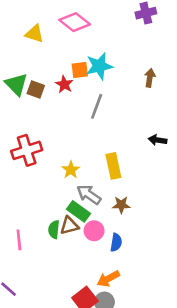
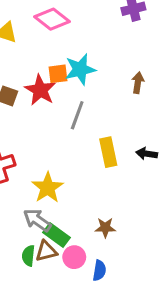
red star: (64, 84) -> (40, 90), size x1.5
yellow rectangle: (113, 166) -> (108, 152), moved
yellow star: (71, 170) -> (48, 188), size x1.5
gray arrow: (89, 194) -> (37, 220), moved

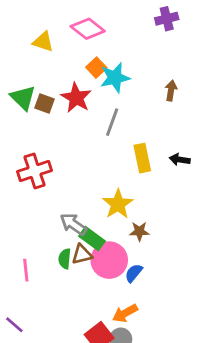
orange square: (58, 74) -> (96, 68), moved, turned -36
yellow star: (48, 188) -> (118, 204), moved
pink circle: (74, 257) -> (109, 260), size x1.6
blue semicircle: (99, 270) -> (134, 273), turned -150

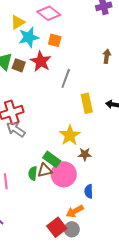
yellow triangle: (43, 42) -> (18, 22), turned -49
orange square: (96, 68) -> (55, 40), turned -32
cyan star: (115, 78) -> (29, 37), moved
gray arrow: (73, 224) -> (16, 129), moved
blue semicircle: (134, 273) -> (89, 191), moved, turned -40

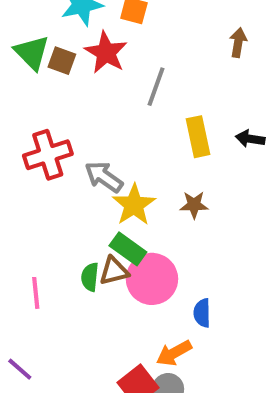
gray arrow: (16, 129) -> (104, 177), moved
yellow star: (70, 135) -> (134, 205), moved
brown star: (85, 154) -> (194, 205), moved

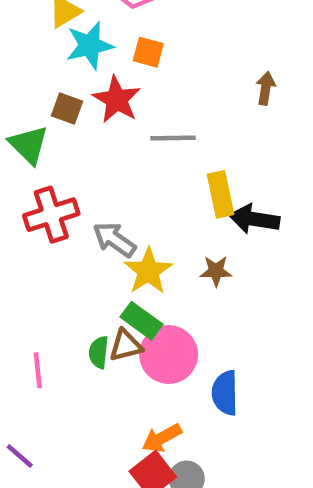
green triangle: (32, 53) -> (29, 145), moved
gray line: (156, 87) -> (173, 138), turned 69
black arrow: (250, 139) -> (254, 219), moved, size x1.5
blue semicircle: (202, 313) -> (225, 393), size x1.4
orange arrow: (174, 353) -> (162, 438), moved

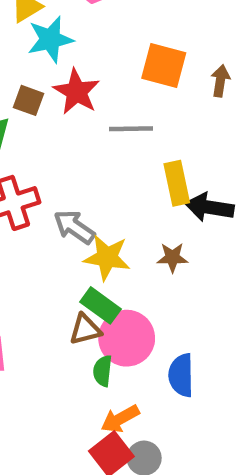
orange square: (148, 52) -> (164, 66), moved, size x1.5
yellow star: (148, 271) -> (107, 257), turned -30
green semicircle: (99, 352) -> (103, 371), moved

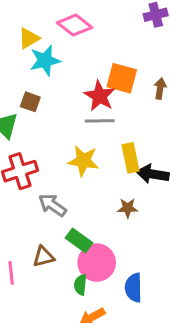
red star: (76, 92) -> (100, 96), moved
gray arrow: (74, 227) -> (52, 205), moved
yellow star: (107, 257) -> (83, 161), moved
brown triangle: (85, 329) -> (44, 257), moved

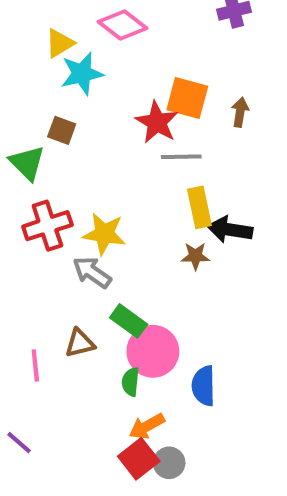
gray line: (100, 121) -> (181, 157), moved
yellow star: (83, 161) -> (104, 234), moved
brown star: (128, 208) -> (195, 256), moved

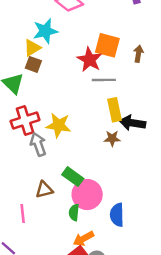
yellow triangle: (60, 43) -> (32, 48), moved
gray arrow: (92, 272) -> (38, 144), moved, turned 35
pink line: (35, 366) -> (23, 214), moved

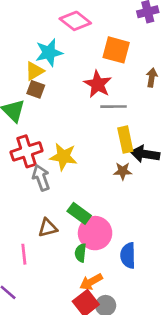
orange square: (107, 45) -> (116, 50), moved

